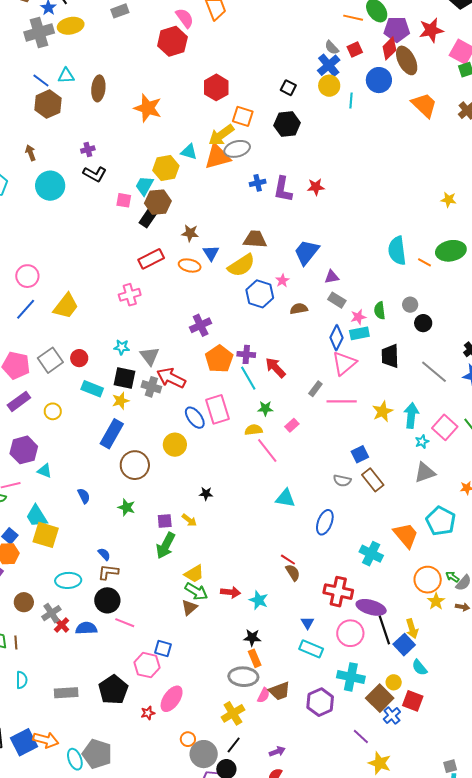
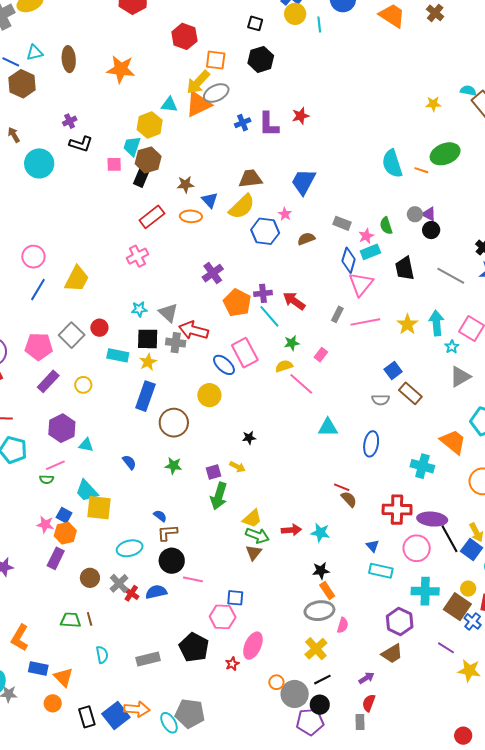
purple triangle: (332, 277) -> (429, 214), moved, turned 49
brown trapezoid: (279, 691) -> (392, 654), moved
black line: (234, 745) -> (322, 680), turned 36

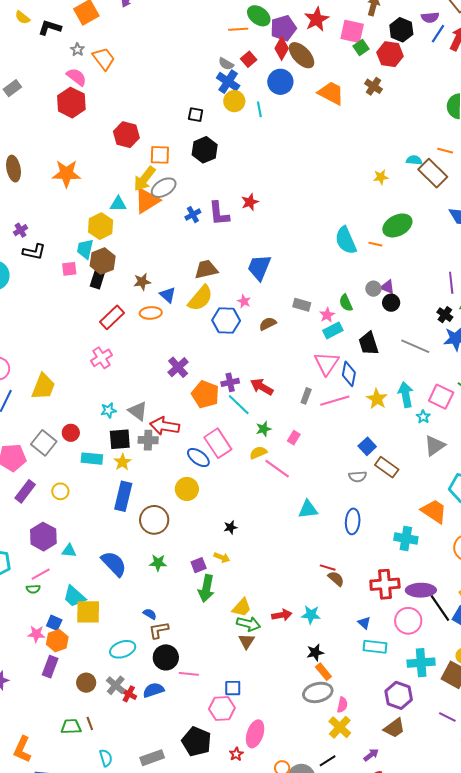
blue diamond: (349, 260) -> (349, 374), moved
blue semicircle: (129, 462) -> (114, 564), size x1.8
yellow cross: (316, 649) -> (340, 727), moved

